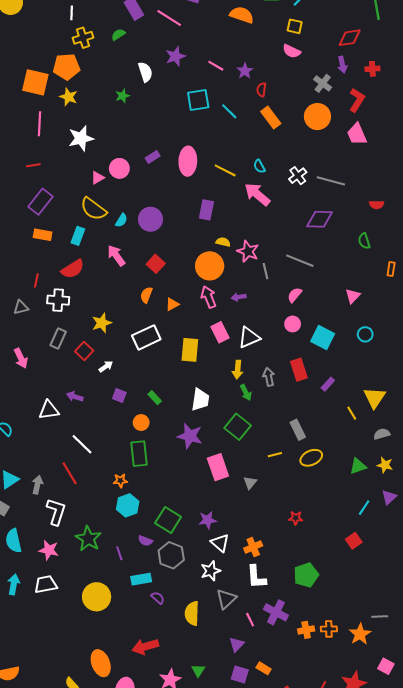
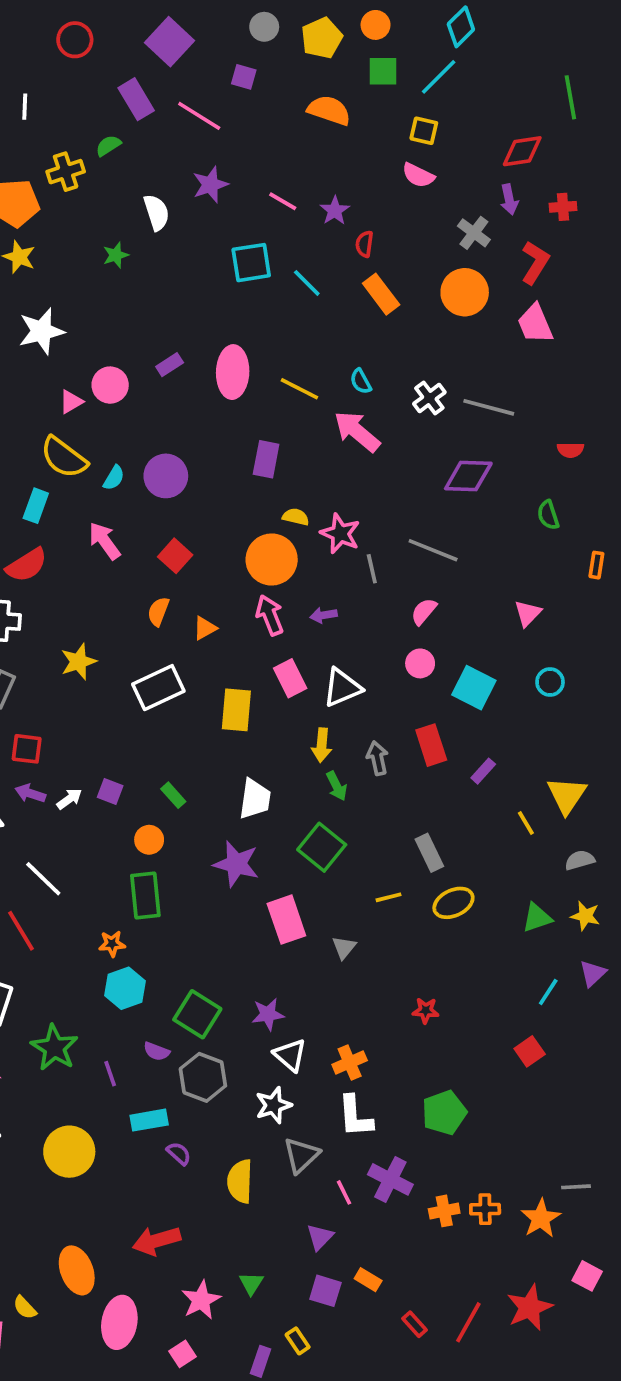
yellow cross: (83, 38) -> (66, 172), moved
red square: (84, 351) -> (27, 749), moved, turned -36
white arrow: (106, 367) -> (69, 799), moved

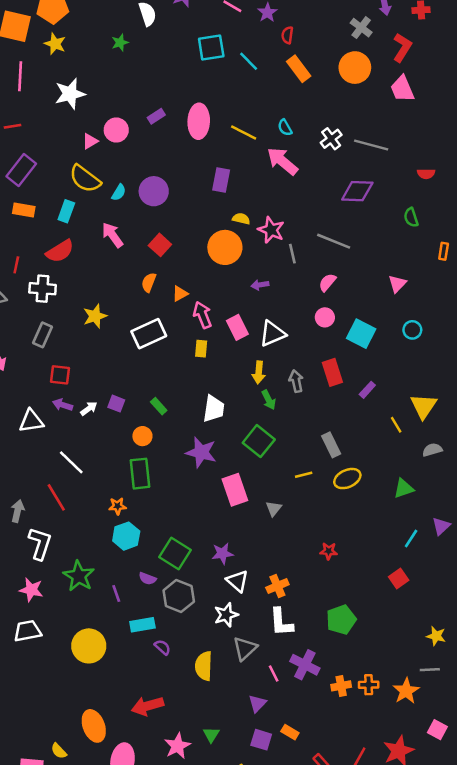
pink arrow: (270, 615) -> (202, 315), moved
yellow rectangle: (236, 710) -> (201, 349), size x0.6
yellow star: (585, 916) -> (436, 636), moved

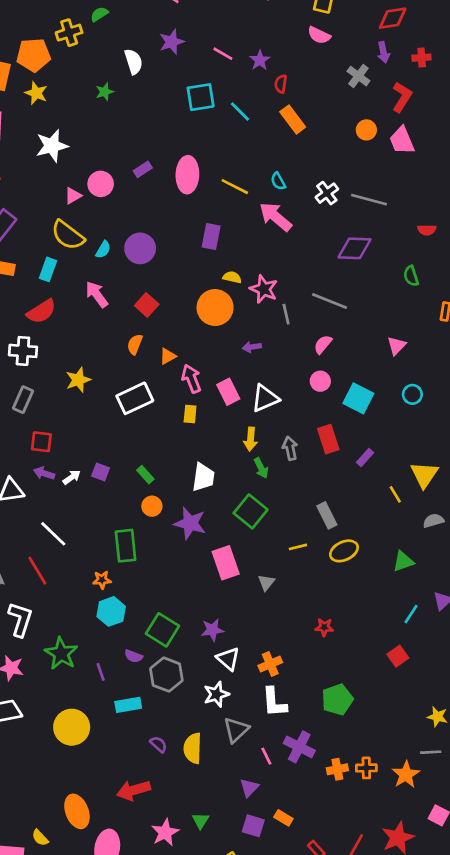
orange circle: (355, 68) -> (366, 130), moved, size x0.6
orange circle: (142, 436) -> (152, 506), moved
purple semicircle: (162, 647) -> (158, 744), moved

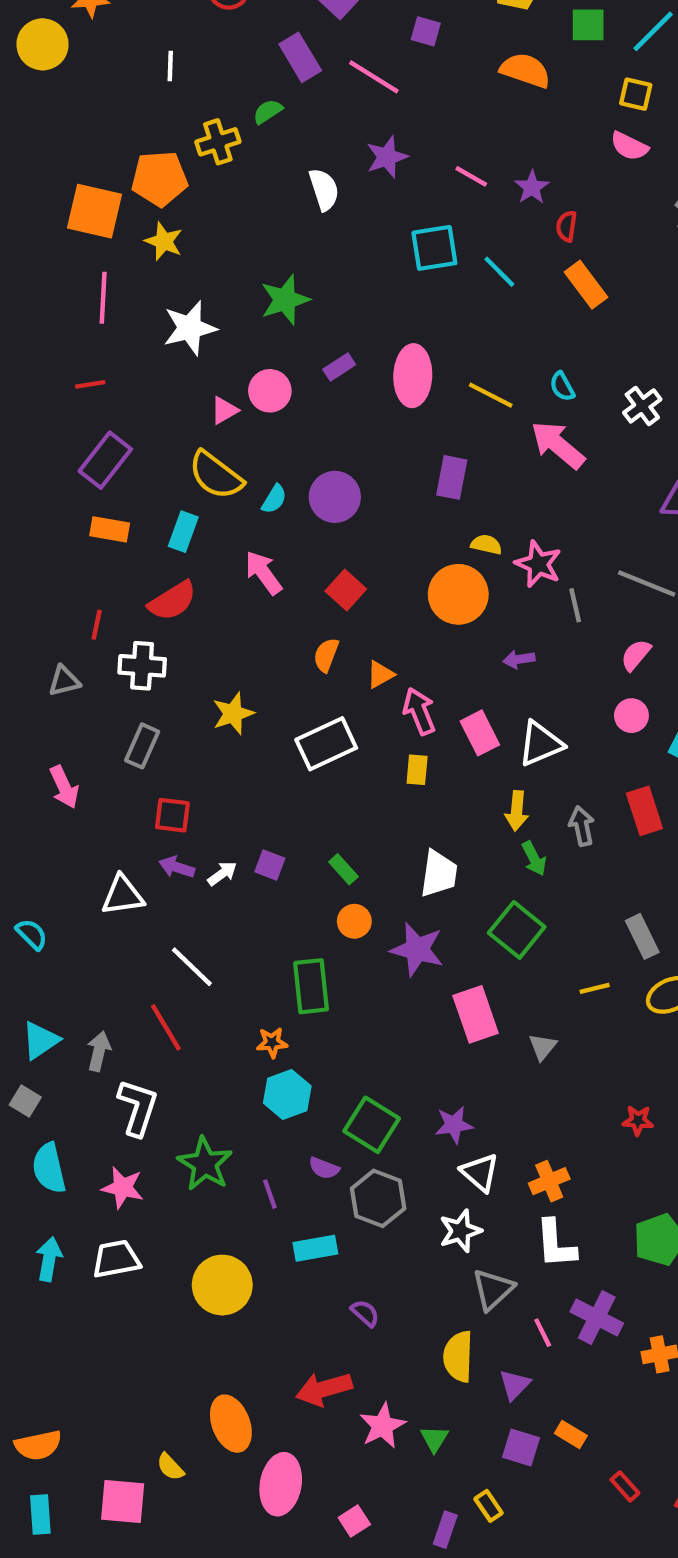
green star: (105, 92) -> (285, 300), moved, size x1.6
yellow semicircle: (193, 748) -> (458, 1356), moved
pink star: (165, 832) -> (382, 1426), moved

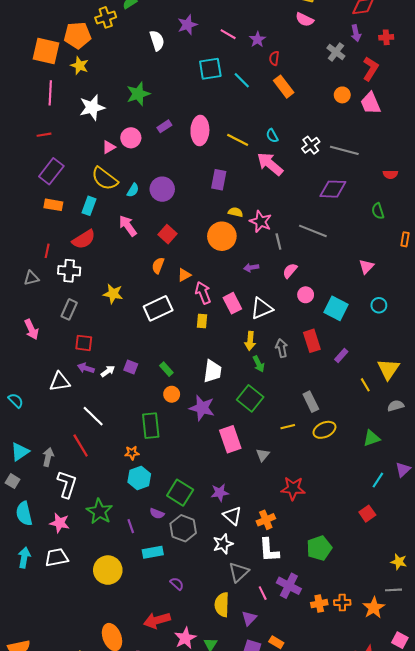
pink semicircle: (636, 655) -> (290, 271), moved
yellow star: (233, 713) -> (113, 294), turned 30
red star: (638, 1120) -> (293, 488), moved, size x1.6

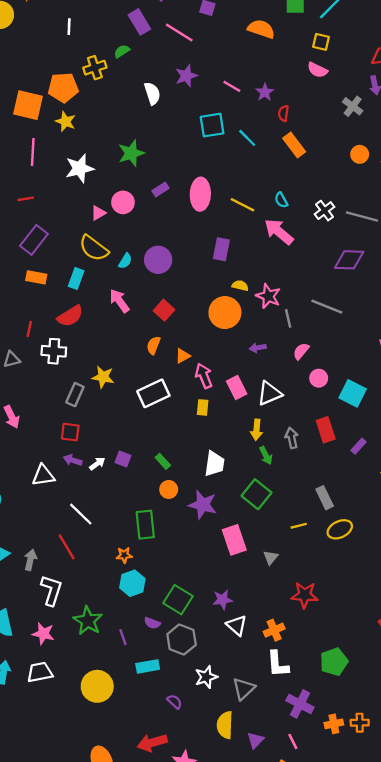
gray rectangle: (69, 309) -> (75, 395), moved
white star: (223, 544) -> (206, 677), moved
pink line: (263, 593) -> (293, 741), moved

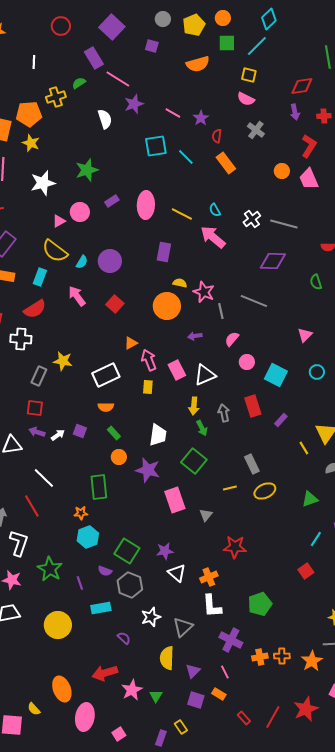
orange semicircle: (261, 29) -> (198, 64), turned 145
pink line: (179, 32) -> (118, 79), moved
gray cross: (353, 106) -> (256, 130), moved
orange semicircle: (153, 345) -> (106, 407), moved, turned -112

